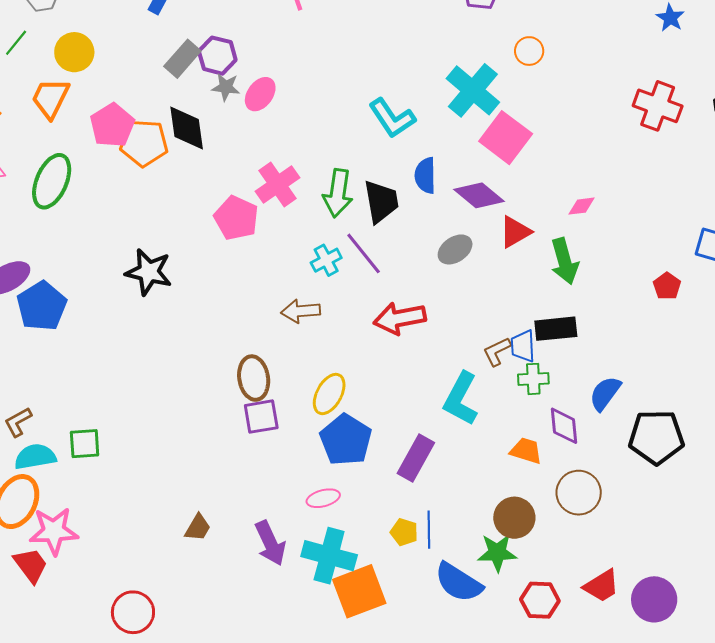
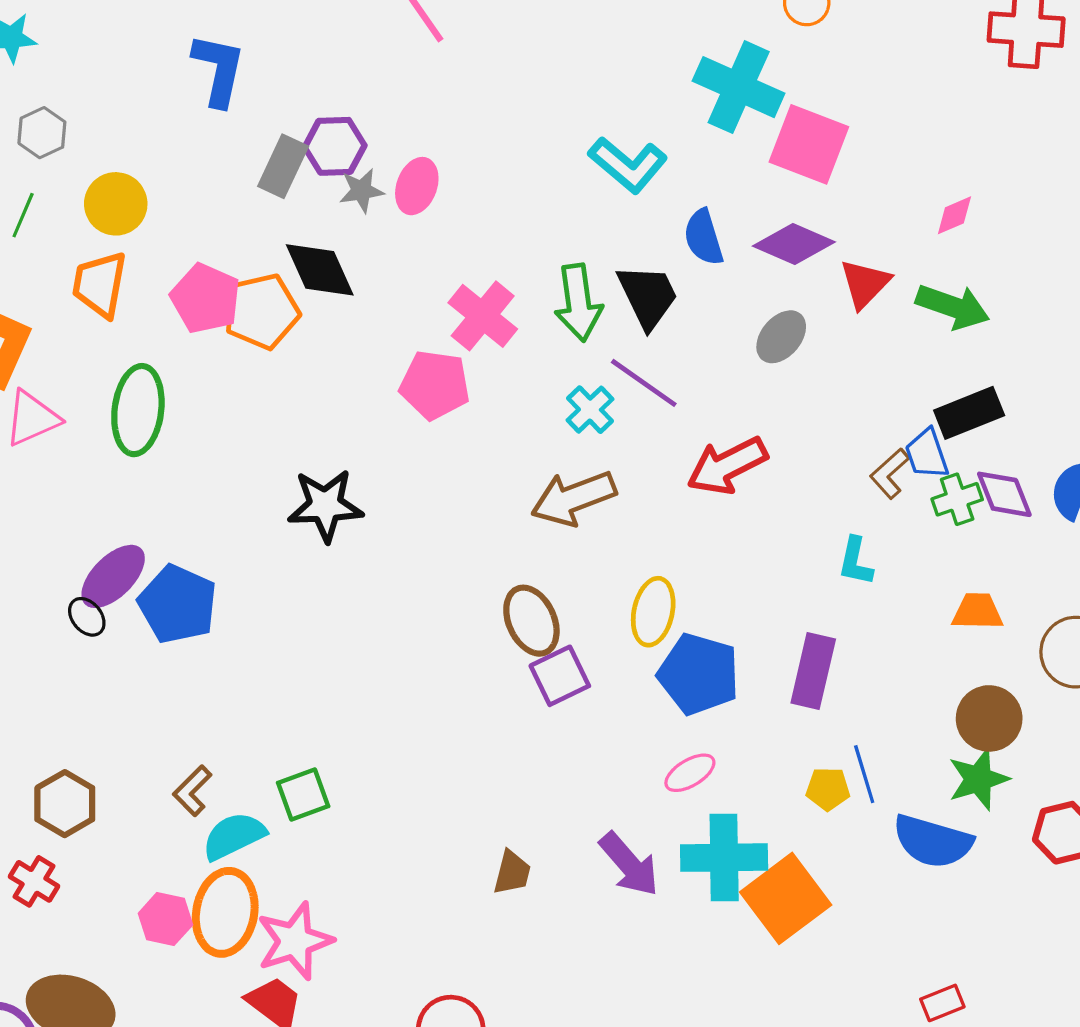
green arrow: (564, 261) -> (953, 307), turned -39
brown arrow: (301, 311) -> (574, 498), size x1.4
cyan L-shape: (461, 399) -> (855, 561), size x0.6
purple diamond: (564, 426) -> (1004, 494), moved

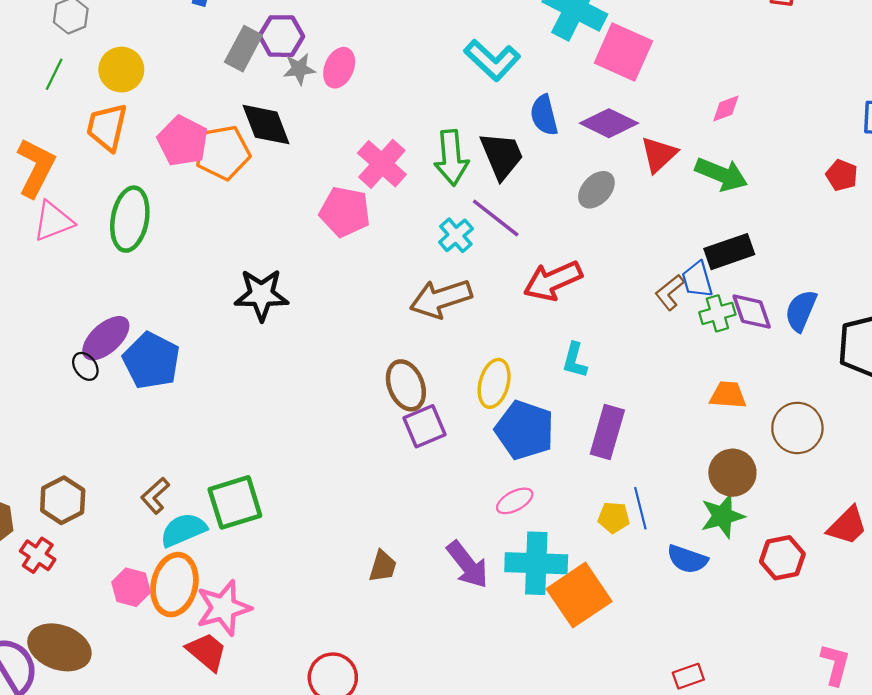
cyan L-shape: (855, 561) -> (575, 360), moved
green square: (303, 795) -> (235, 502), size x1.4
blue semicircle: (933, 841) -> (687, 559), size x0.7

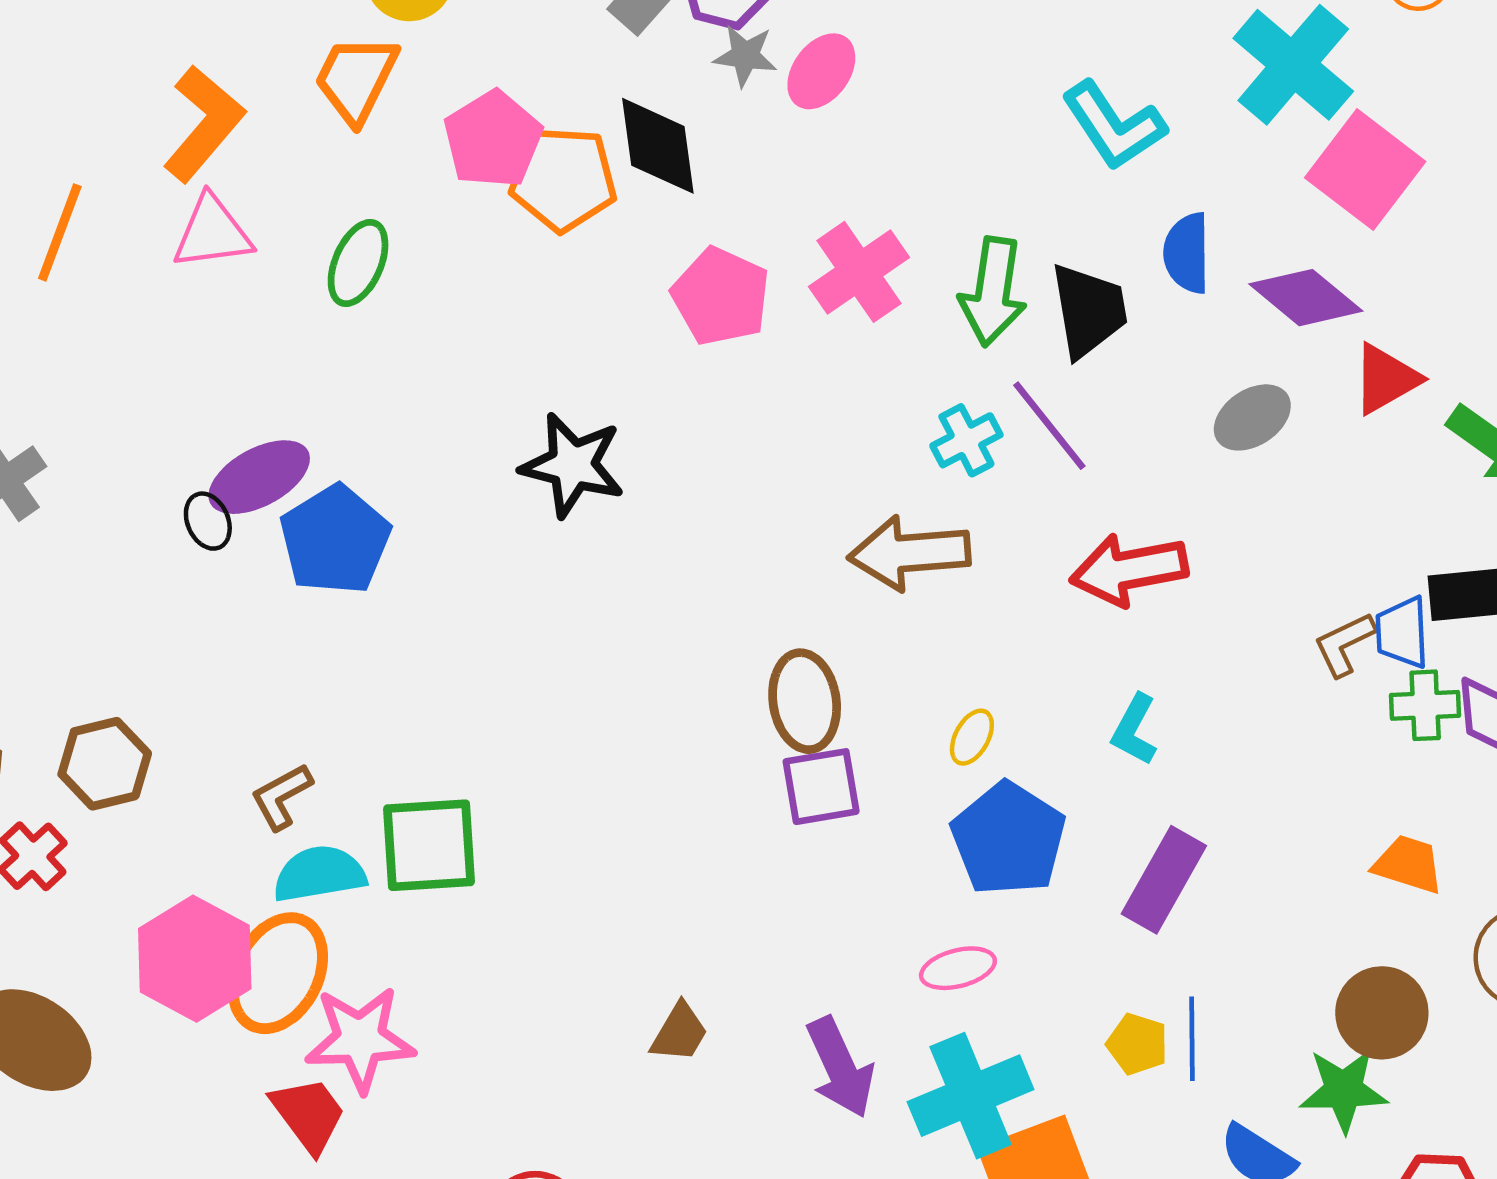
pink pentagon: (345, 212) -> (721, 296), moved
green ellipse: (130, 219) -> (358, 263), size x0.7
yellow ellipse: (494, 383) -> (972, 737), size x0.6
cyan cross: (536, 563) -> (971, 1096), turned -38
pink hexagon: (131, 587) -> (195, 959), size x1.6

